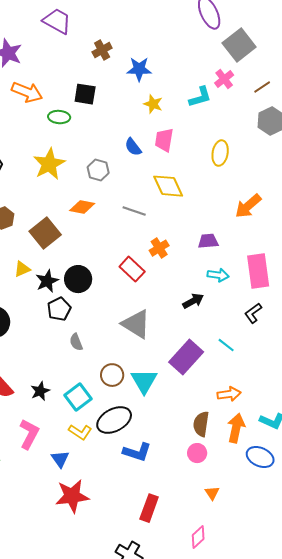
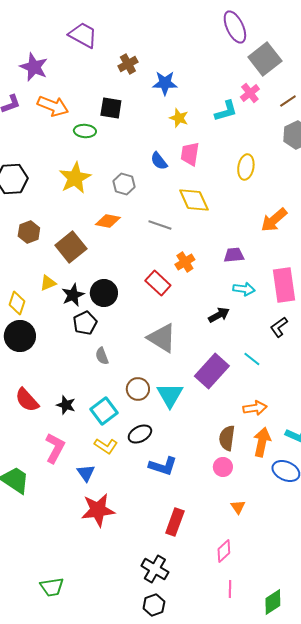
black star: (40, 391) -> (66, 405), turned -30
black ellipse: (114, 420) -> (140, 434), size x0.7

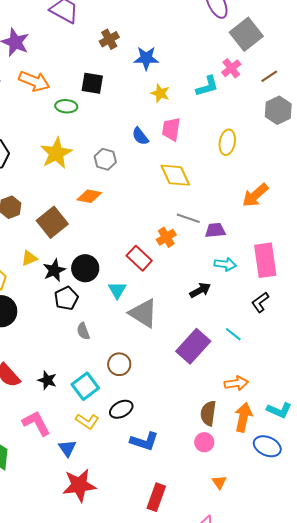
gray line: (160, 225) -> (188, 218), moved
cyan triangle: (170, 395) -> (117, 290), moved, size x0.7
pink L-shape: (55, 448) -> (36, 423), turned -56

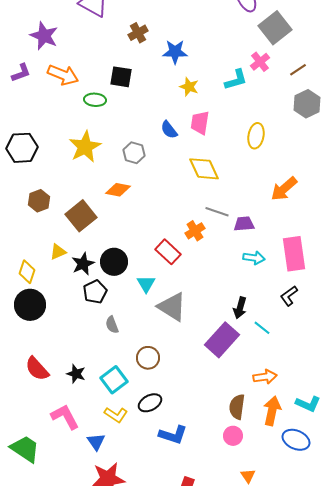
black arrow: (200, 290) -> (240, 308), moved, turned 135

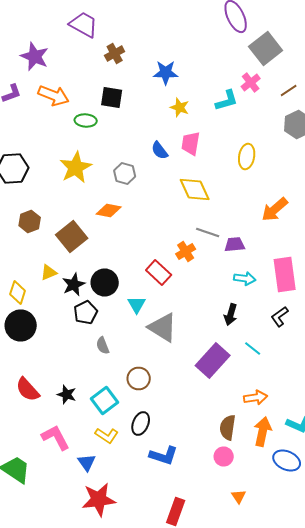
brown cross: (138, 33) -> (115, 54), moved
black arrow: (240, 308) -> (231, 314), moved
black ellipse: (150, 403) -> (141, 424), turned -40

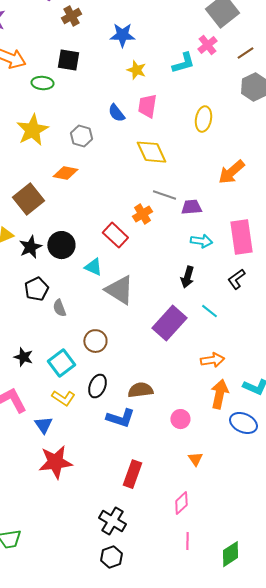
cyan triangle: (137, 304) -> (93, 267), turned -36
black pentagon: (86, 312) -> (36, 289), moved
brown semicircle: (228, 428) -> (140, 390), moved, turned 75

